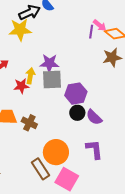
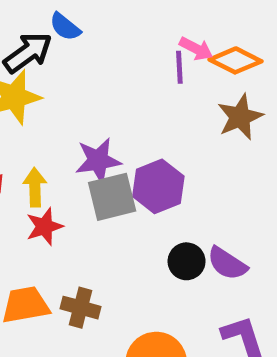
yellow arrow: (30, 76) -> (35, 187), moved
purple hexagon: (76, 94) -> (158, 186), moved

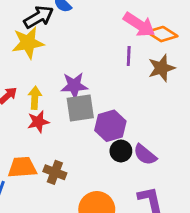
pink arrow: (196, 49) -> (139, 25), size x1.6
purple line: (179, 67) -> (129, 56), moved
purple hexagon: (158, 186) -> (110, 126), moved

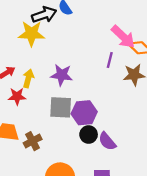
gray square: (80, 108) -> (61, 107), moved
red star: (38, 122) -> (17, 96), moved
brown cross: (55, 172) -> (33, 141), turned 30

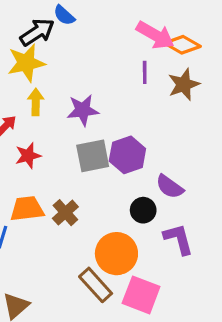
yellow arrow: (28, 78) -> (36, 102), moved
black circle: (89, 135) -> (143, 210), moved

